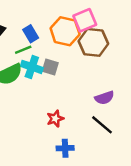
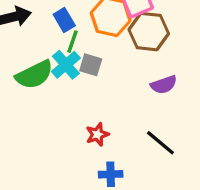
green line: (23, 50) -> (72, 42), moved, turned -49
cyan cross: (32, 67) -> (66, 65), turned 30
purple semicircle: (104, 98) -> (164, 85), moved

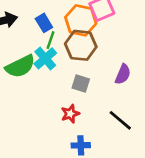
brown hexagon: (149, 32) -> (81, 45), moved
gray square: (91, 65) -> (81, 83), moved
purple semicircle: (164, 85) -> (123, 74), turned -48

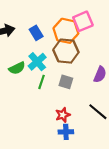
green line: (51, 40) -> (41, 82), moved
green semicircle: (20, 66) -> (17, 68), size x0.7
red star: (70, 114) -> (63, 115), moved

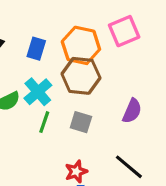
pink square: (83, 21) -> (124, 31), moved
blue rectangle: (36, 33) -> (36, 49), turned 48

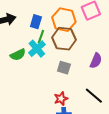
green line: (44, 122) -> (41, 37), moved

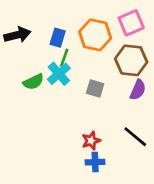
brown hexagon: (64, 39) -> (131, 60), moved
gray square: (64, 68) -> (95, 88), moved

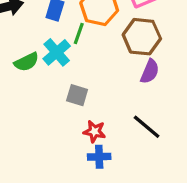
green line: (64, 58) -> (79, 34), moved
gray square: (95, 88) -> (77, 95), moved
red star: (91, 141) -> (94, 131), turned 30

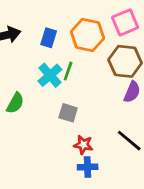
green line: (79, 34) -> (68, 71), moved
green semicircle: (27, 62) -> (15, 103), moved, turned -35

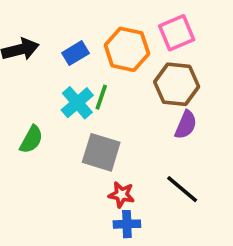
blue rectangle: (49, 38) -> (75, 53), turned 42
gray square: (68, 113) -> (101, 152), size x1.5

